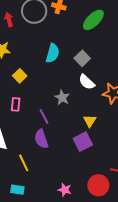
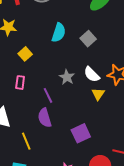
white semicircle: (87, 82) -> (92, 74), moved
yellow triangle: (90, 121) -> (98, 94), moved
purple square: (83, 142) -> (81, 133), moved

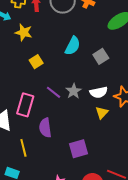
white semicircle: (92, 74) -> (99, 92), turned -66
pink rectangle: (20, 82) -> (25, 105), moved, size x1.6
purple line: (48, 95) -> (53, 92), moved, turned -35

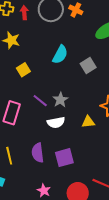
white semicircle: (99, 92) -> (56, 122), moved
yellow triangle: (102, 113) -> (88, 122), turned 40
purple semicircle: (45, 128) -> (38, 153), moved

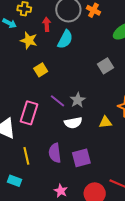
red arrow: (24, 13) -> (47, 24), moved
cyan semicircle: (60, 55) -> (65, 39), moved

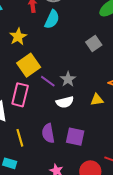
yellow star: (29, 40) -> (18, 37), moved, turned 30
yellow square: (41, 70) -> (29, 65), moved, size x1.6
purple square: (81, 158) -> (75, 137), turned 30

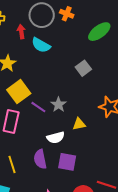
cyan semicircle: (52, 19) -> (41, 45), turned 96
yellow triangle: (97, 100) -> (79, 124), moved
white semicircle: (65, 102) -> (56, 138), moved

